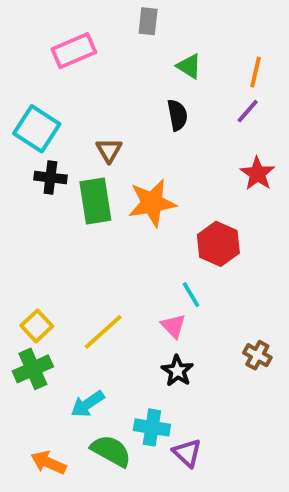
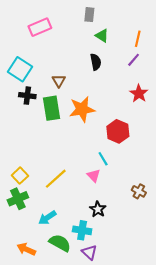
gray rectangle: (148, 21) -> (89, 15), moved
black star: (177, 371) -> (98, 209), moved
purple triangle: (187, 453) -> (89, 252), moved

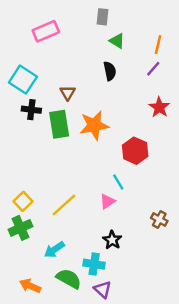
pink triangle: (94, 176) -> (107, 201), turned 40

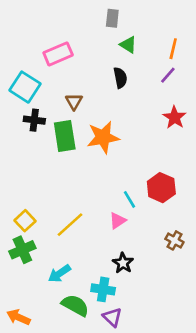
pink rectangle: (46, 31) -> (58, 54), moved
red hexagon: (135, 151) -> (161, 188), moved
orange arrow: (30, 286) -> (18, 317), moved

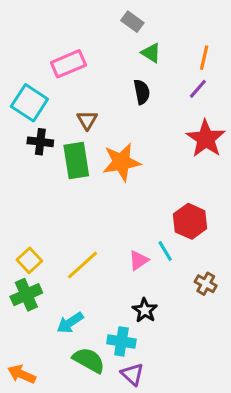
gray rectangle: (112, 18) -> (132, 22), turned -60
red star: (174, 117) -> (206, 139), size x1.4
cyan line: (130, 199) -> (165, 251), moved

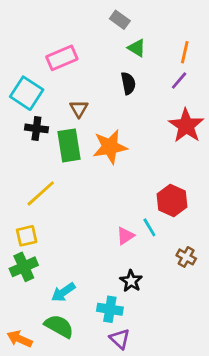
yellow square: (29, 260) -> (27, 236), turned 30
yellow line: (82, 265) -> (41, 193), moved
green semicircle: (89, 360) -> (59, 326), moved

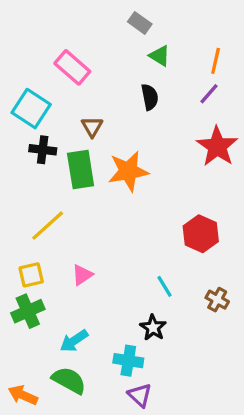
pink rectangle: (62, 58) -> (72, 67), turned 64
cyan line: (149, 227) -> (165, 286), moved
pink triangle: (125, 236) -> (82, 275), moved

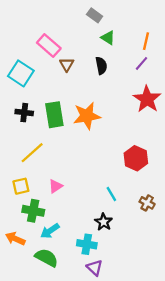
brown triangle: (92, 127) -> (67, 64), moved
black cross: (43, 150) -> (24, 113), moved
green cross: (28, 311) -> (33, 211), moved, turned 35
orange arrow: (23, 395) -> (15, 239), moved

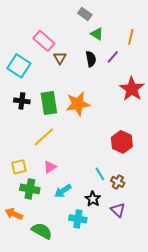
purple line: (141, 63) -> (113, 57), moved
yellow line: (32, 153) -> (44, 137), moved
brown cross: (147, 203) -> (118, 182), moved
cyan arrow: (50, 231) -> (63, 191), moved
purple triangle: (95, 268) -> (118, 210), moved

